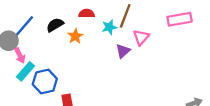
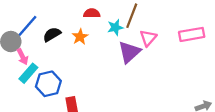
pink rectangle: (180, 19) -> (192, 34), moved
black semicircle: (55, 25) -> (52, 34), moved
purple triangle: (123, 51) -> (129, 52), size x1.5

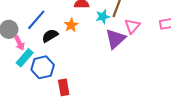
blue line: (27, 26) -> (36, 20), moved
black semicircle: (52, 34) -> (50, 36), moved

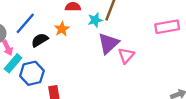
pink triangle: (132, 26) -> (126, 56), moved

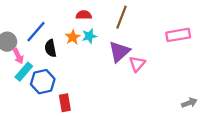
cyan star: (95, 20) -> (89, 36), moved
black semicircle: (40, 40) -> (50, 48), turned -70

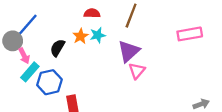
blue line: (36, 32) -> (28, 25), moved
black semicircle: (50, 48) -> (57, 48), turned 42
pink triangle: (137, 64) -> (137, 71), moved

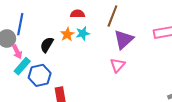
blue line: (28, 25) -> (20, 24), turned -30
purple triangle: (129, 51) -> (124, 40), moved

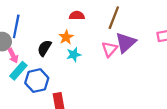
cyan star: (83, 33) -> (74, 55), moved
pink triangle: (118, 65) -> (109, 49), moved

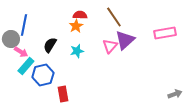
brown line: (114, 18) -> (114, 17), turned -55
orange star: (66, 37) -> (76, 26), moved
pink arrow: (13, 56) -> (21, 52), turned -32

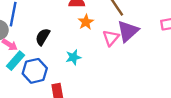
orange star: (76, 26) -> (86, 22), moved
cyan star: (77, 51) -> (73, 57), moved

